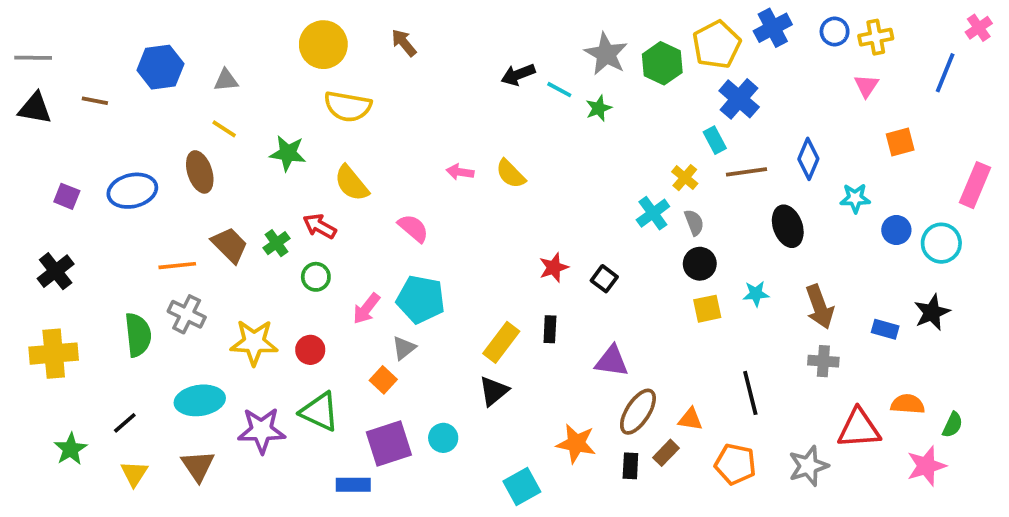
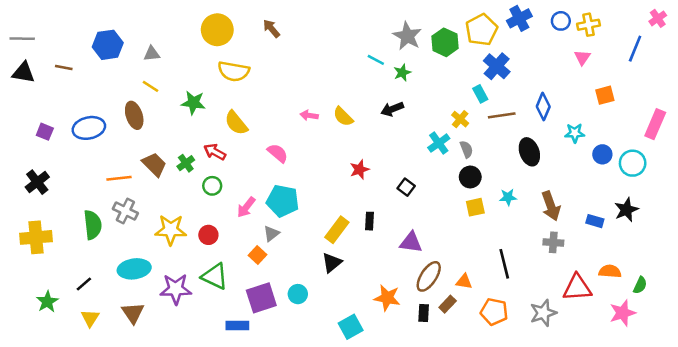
black arrow: (518, 75) -> (392, 109), moved
red star: (554, 267) -> (359, 169), moved

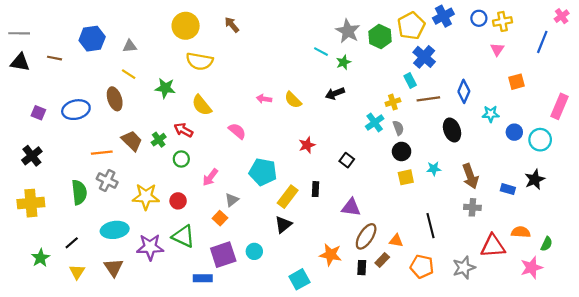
yellow cross: (460, 119) -> (393, 102), turned 32
cyan pentagon: (283, 201) -> (263, 172), moved

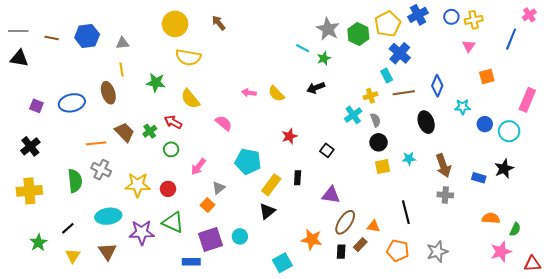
brown line: (54, 58) -> (52, 38), moved
yellow line: (129, 74) -> (121, 69), turned 48
red triangle: (493, 246) -> (532, 264), moved, size x0.7

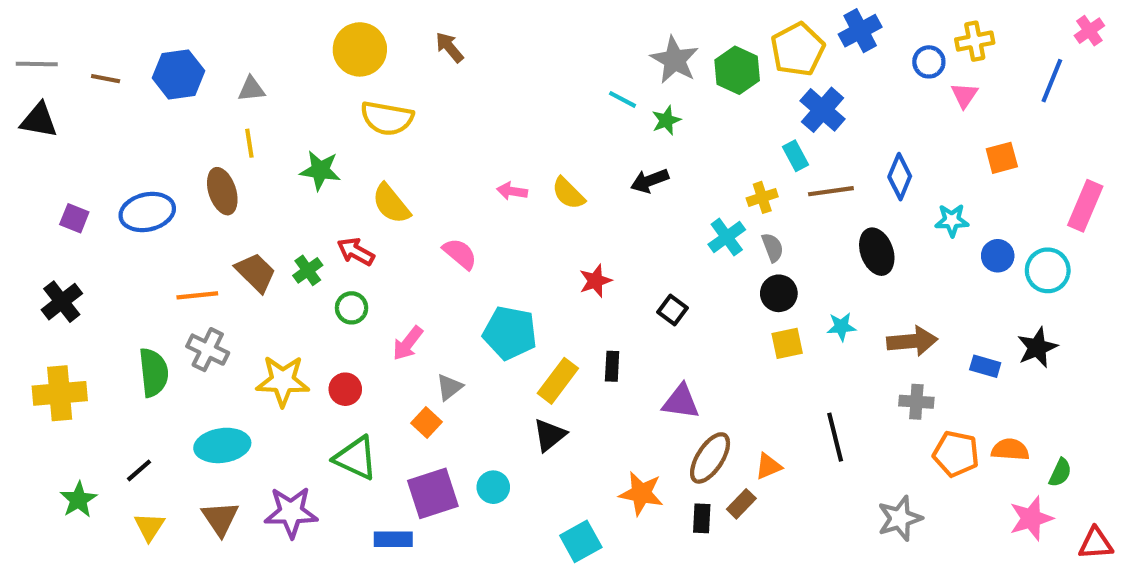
blue circle: (451, 17) -> (929, 62), moved
brown arrow: (443, 166) -> (912, 341), turned -75
orange triangle: (373, 226) -> (768, 466), turned -32
purple star: (142, 232) -> (291, 512), moved
orange pentagon: (398, 251) -> (956, 454), moved

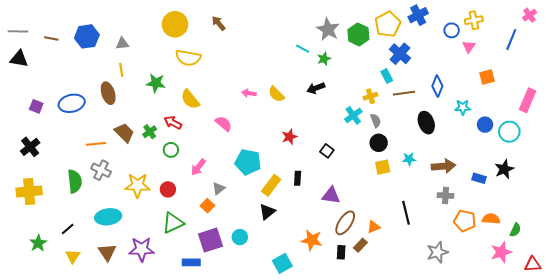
green triangle: (356, 458) -> (173, 223), turned -50

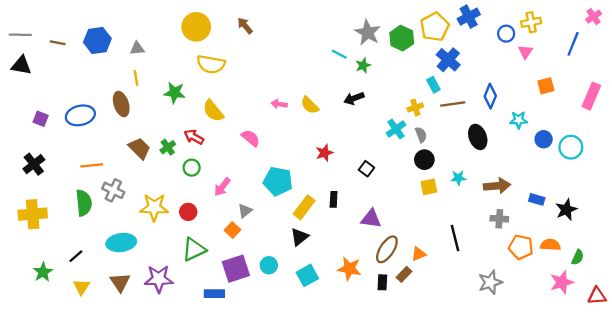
pink rectangle: (528, 100) -> (591, 96), moved
orange line: (96, 144) -> (92, 165), moved
black star: (504, 169) -> (566, 210), moved
cyan square: (282, 263) -> (307, 275), moved

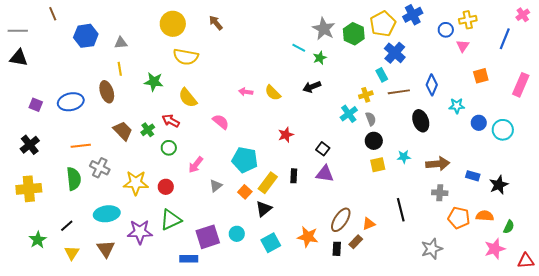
brown line: (58, 43) -> (53, 14), moved, turned 56
purple triangle: (371, 219) -> (325, 174), moved
orange square: (232, 230) -> (245, 192), moved
purple star: (159, 279) -> (140, 232), moved

